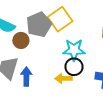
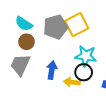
brown circle: (21, 40) -> (27, 42), moved
blue arrow: (26, 76) -> (52, 70), moved

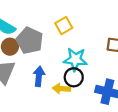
yellow square: (77, 25) -> (64, 26), size x0.7
gray pentagon: (55, 27) -> (30, 41), moved, turned -30

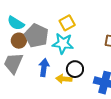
cyan star: (75, 59) -> (63, 44), moved

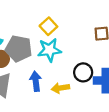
black circle: (75, 69) -> (83, 72), moved

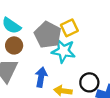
gray pentagon: (19, 49) -> (48, 35), moved

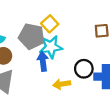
blue arrow: (41, 77) -> (43, 61), moved

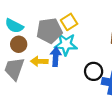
gray pentagon: (32, 36) -> (49, 31), turned -30
yellow arrow: (62, 84) -> (39, 61), moved

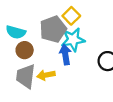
yellow arrow: (39, 61) -> (46, 75), moved

